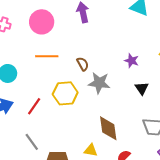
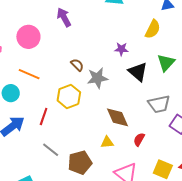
orange line: (47, 56) -> (29, 74), moved, turned 40
black triangle: (142, 88) -> (138, 72), size x1.5

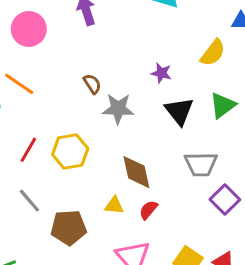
yellow hexagon: (69, 96) -> (70, 151), moved
red semicircle: (139, 139) -> (148, 210), moved

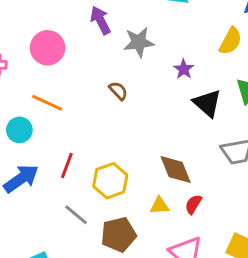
purple star: (161, 73) -> (184, 69), turned 30
gray star: (118, 109) -> (139, 42), moved
yellow hexagon: (70, 151) -> (110, 181), moved

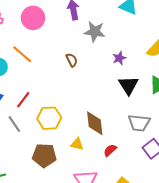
red semicircle: (193, 204) -> (110, 150), moved
gray line: (76, 215) -> (14, 124), moved

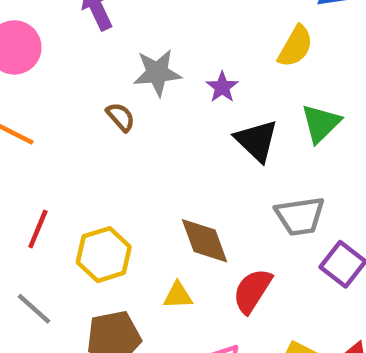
gray star: (95, 32) -> (157, 73), moved
gray line: (14, 124) -> (34, 309), moved
red semicircle: (110, 150) -> (252, 291), size x1.5

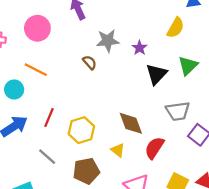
black triangle: (257, 141) -> (156, 74), turned 30
yellow triangle: (178, 295) -> (118, 150), turned 40

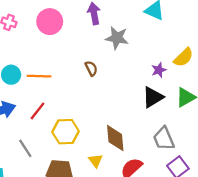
gray star: (108, 41) -> (117, 38), moved
purple star: (140, 48) -> (159, 70), moved
orange line: (36, 70) -> (39, 76), moved, turned -40
gray trapezoid: (178, 111) -> (164, 139), turned 60

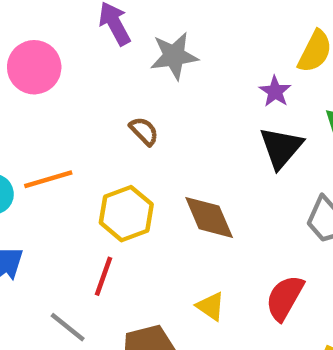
red line: (37, 111) -> (103, 276), moved
yellow hexagon: (66, 132) -> (126, 214), moved
brown diamond: (115, 138) -> (209, 217), moved

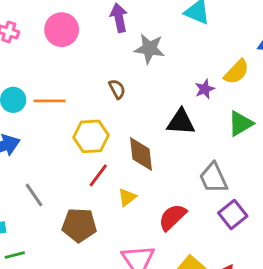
black triangle: (281, 148) -> (181, 122), moved, turned 36
red line: (103, 276) -> (98, 175), moved
yellow triangle: (211, 306) -> (127, 197), moved, turned 30

